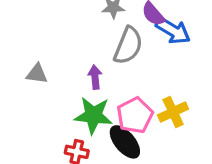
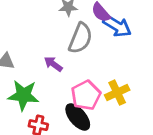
purple arrow: (95, 77) -> (53, 64), turned -48
green star: (93, 115) -> (23, 95), moved

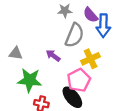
blue arrow: (117, 26) -> (103, 26), turned 60
yellow cross: (117, 93) -> (91, 59), moved

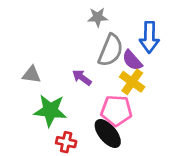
purple semicircle: (91, 15) -> (132, 60), moved
yellow cross: (91, 59) -> (132, 82), turned -30
pink pentagon: (79, 80) -> (116, 111), turned 30

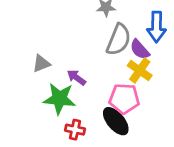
gray triangle: (32, 75) -> (41, 63), turned -30
purple arrow: (82, 78) -> (76, 78), moved

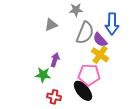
gray triangle: (41, 63) -> (51, 25), moved
purple arrow: (76, 78) -> (55, 60), turned 72
green star: (60, 99) -> (43, 75), size x0.7

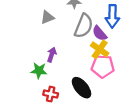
pink pentagon: (89, 75) -> (103, 66), moved

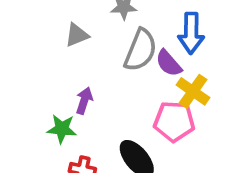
yellow cross: (100, 49) -> (193, 91), moved

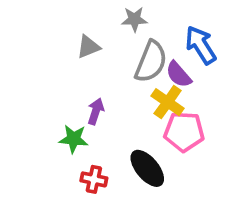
blue arrow: (191, 33) -> (201, 45), turned 147
yellow cross: (193, 91) -> (168, 102), moved

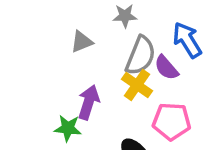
yellow cross: (168, 102) -> (137, 85), moved
purple arrow: (96, 111) -> (89, 102), size x1.4

